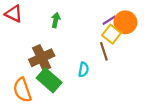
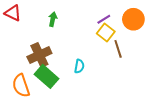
orange circle: (125, 22) -> (133, 19), moved
brown line: (104, 51) -> (118, 49), moved

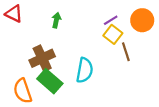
cyan semicircle: (79, 66) -> (85, 70), size x1.6

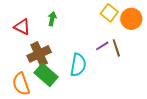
red triangle: (14, 14) -> (22, 27), moved
purple line: (111, 20) -> (102, 46), moved
yellow square: (113, 34) -> (109, 13), moved

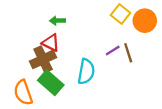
green arrow: (52, 19) -> (57, 21), turned -104
red triangle: (22, 27) -> (51, 43), moved

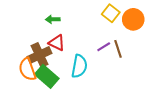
red triangle: (51, 43) -> (57, 43), moved
orange semicircle: (23, 93) -> (27, 69), moved

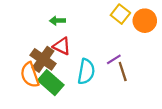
purple line: (104, 47) -> (114, 59), moved
brown line: (118, 49) -> (123, 72), moved
brown cross: (40, 55) -> (43, 59), turned -30

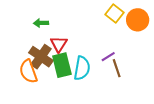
green arrow: (57, 21) -> (41, 23), moved
red triangle: (62, 46) -> (59, 44), turned 36
green rectangle: (51, 83) -> (62, 65), moved, turned 35

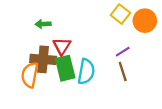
brown cross: (41, 57) -> (43, 59), turned -30
purple line: (108, 57) -> (123, 52), moved
orange semicircle: (28, 71) -> (30, 75), turned 30

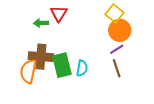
orange circle: (145, 21) -> (120, 30), moved
red triangle: (62, 46) -> (59, 14), moved
cyan semicircle: (86, 72) -> (82, 68), size x0.7

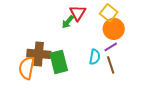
red triangle: (59, 14) -> (78, 13), moved
green arrow: (41, 23) -> (68, 22), moved, turned -48
cyan semicircle: (82, 68) -> (95, 57), moved

